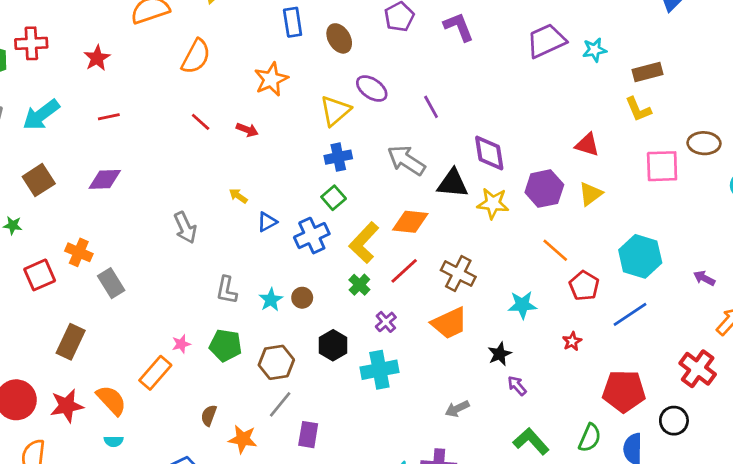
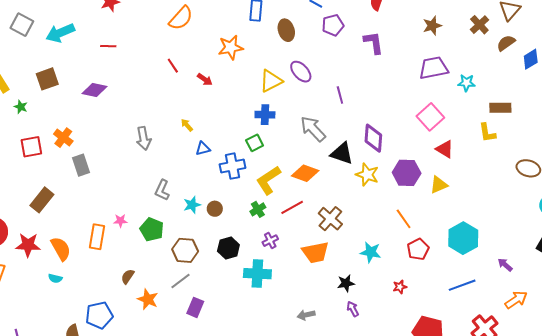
pink square: (662, 166) -> (430, 117), moved, turned 36
blue line: (630, 314) -> (462, 285), moved
orange rectangle: (155, 373) -> (97, 237), turned -45

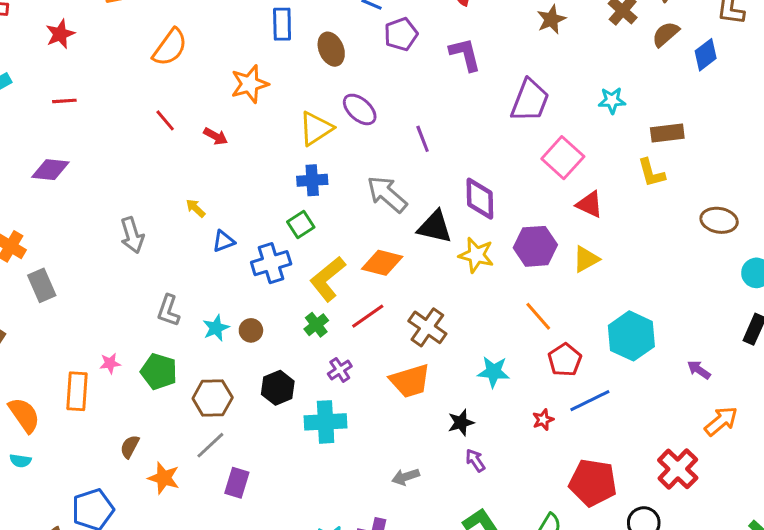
purple trapezoid: (434, 68) -> (530, 100), moved, turned 128
blue line: (462, 285) -> (590, 401), moved

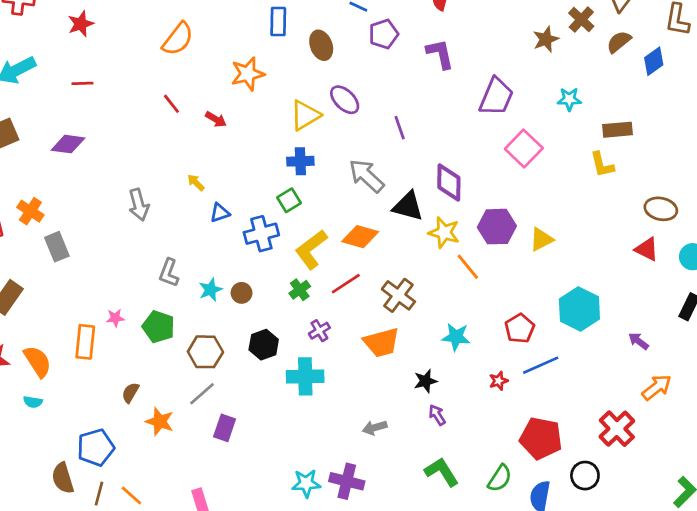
brown star: (551, 19) -> (546, 39), moved
red triangle: (589, 204) -> (647, 249), moved
orange line: (538, 316) -> (468, 267), moved

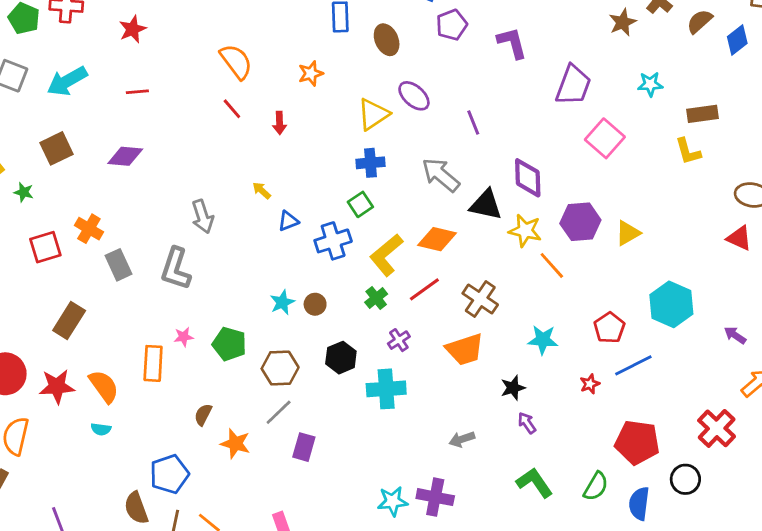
orange semicircle: (178, 39) -> (236, 62), moved, turned -72
orange star: (248, 74) -> (311, 73), size x0.7
red arrow: (216, 119) -> (279, 123), turned 60
gray L-shape: (169, 273) -> (176, 269), moved, size x1.4

